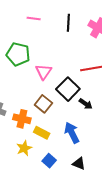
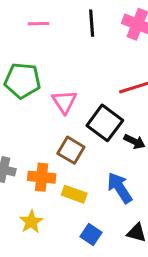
yellow star: (24, 148) -> (31, 222), moved

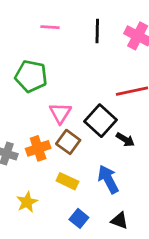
pink triangle: (64, 102) -> (60, 113), moved
orange cross: (42, 177) -> (38, 148), moved, turned -30

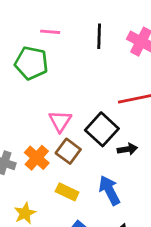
green pentagon: (31, 76) -> (31, 63), moved
black arrow: (125, 140) -> (127, 149), turned -42
orange cross: (38, 148) -> (37, 158), turned -30

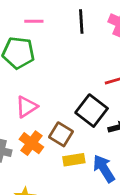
pink triangle: (60, 121) -> (26, 107), moved, turned 30
yellow rectangle: (67, 192) -> (74, 160), moved, turned -30

